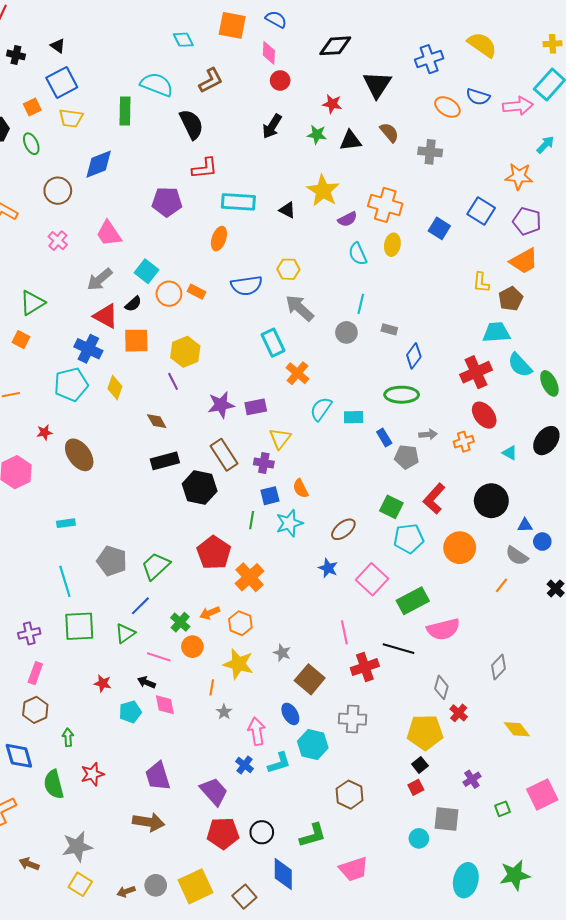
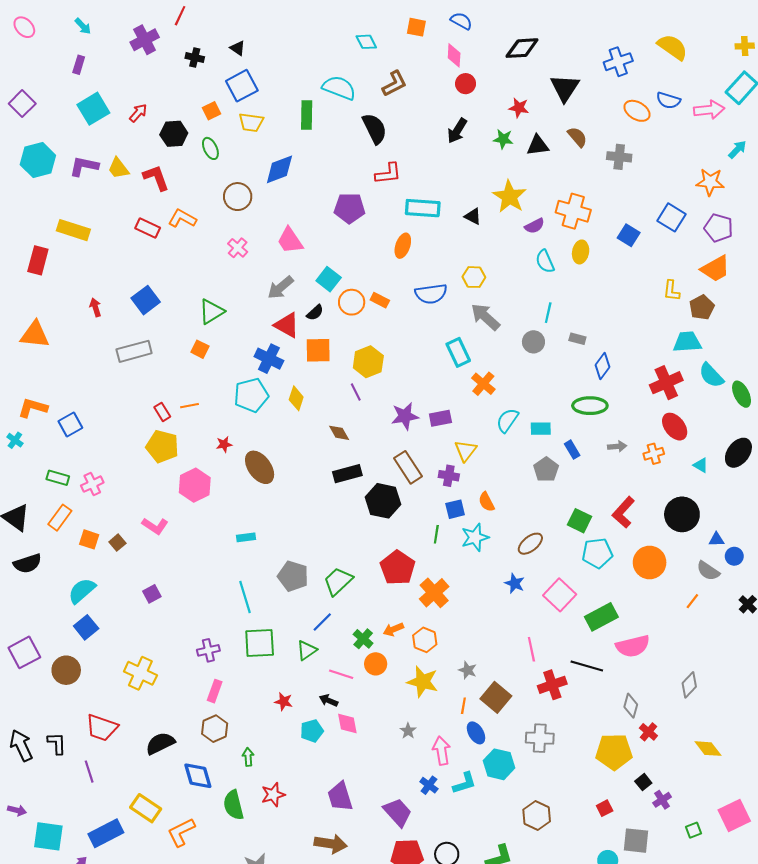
orange square: (232, 25) -> (416, 27), size x0.7
gray pentagon: (407, 457) -> (546, 469), moved, turned 30
orange line: (212, 687) -> (463, 706), moved
black square: (420, 765) -> (643, 782), moved

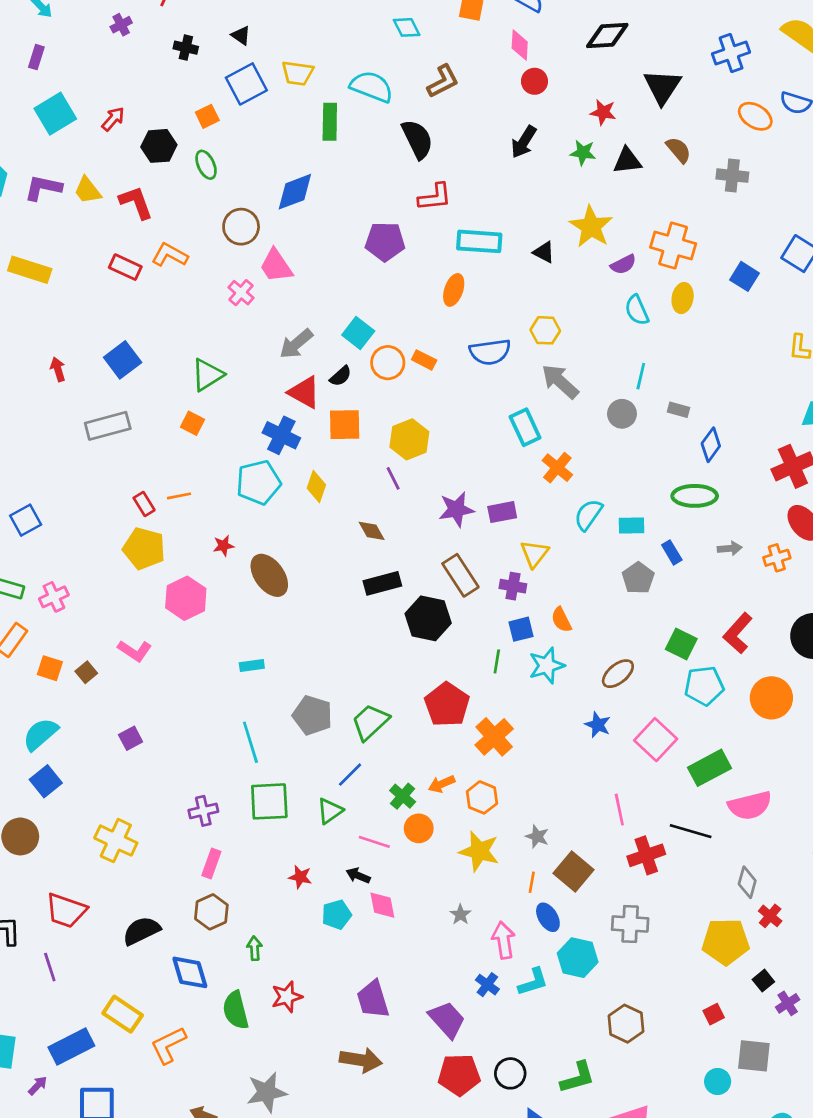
purple cross: (145, 40) -> (121, 25), size x0.6
yellow trapezoid: (251, 122) -> (298, 73), moved
pink trapezoid: (290, 240) -> (276, 266), moved

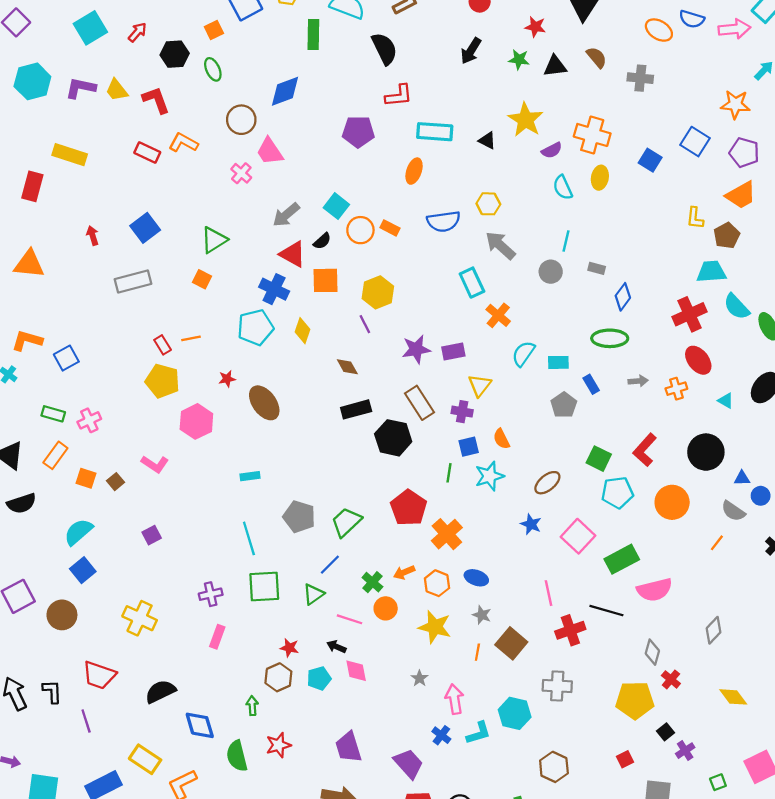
brown hexagon: (211, 912) -> (278, 677), moved
blue ellipse: (548, 917) -> (476, 578), moved, turned -40

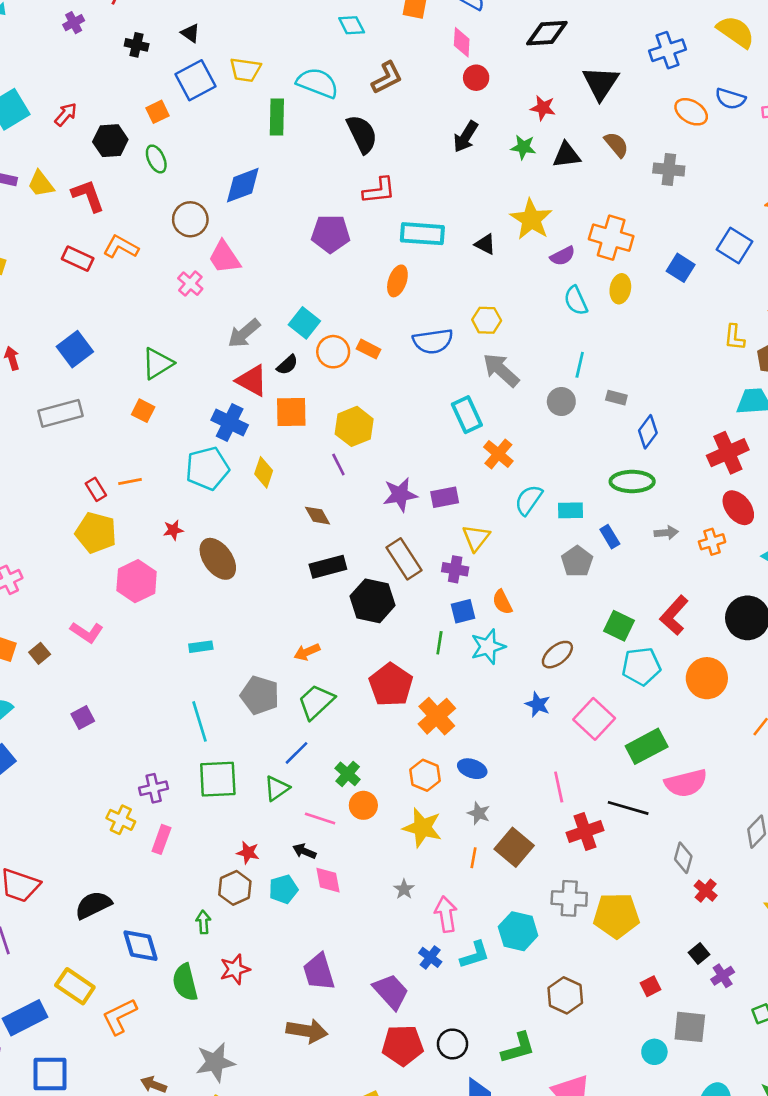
orange arrow: (404, 572) -> (307, 652), moved
yellow cross: (140, 618) -> (121, 820), moved, size x0.7
yellow pentagon: (635, 700) -> (616, 915), moved

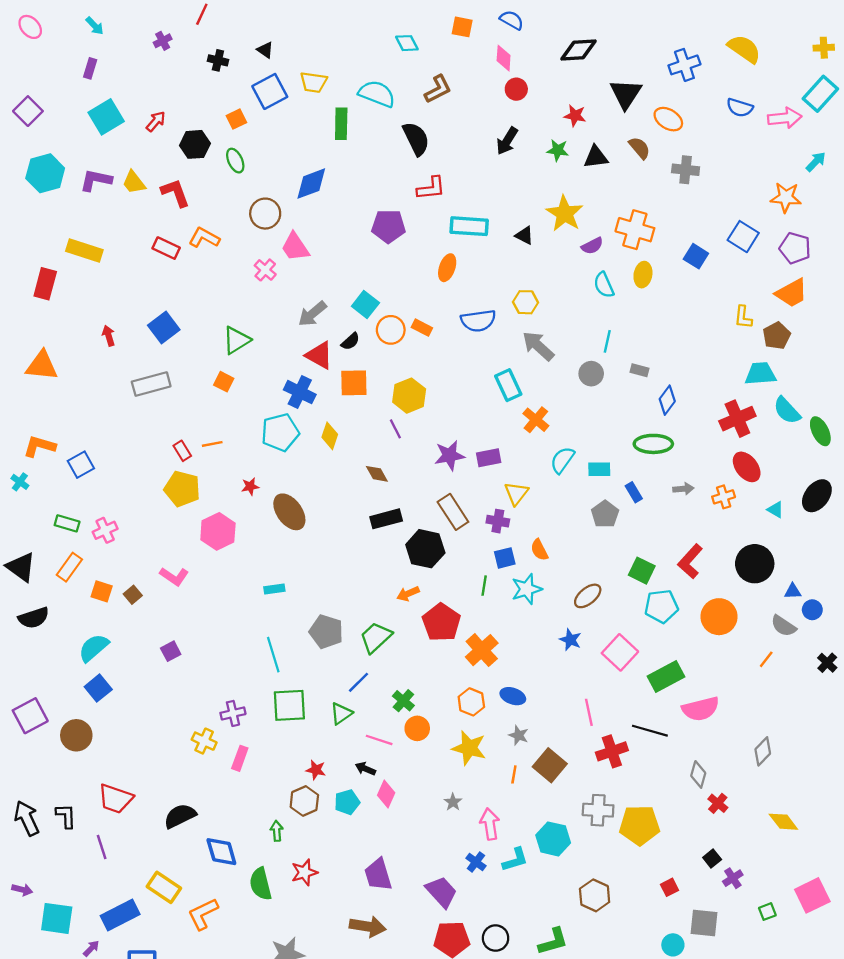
orange ellipse: (691, 112) -> (668, 119), moved
orange arrow: (307, 652) -> (408, 594), moved
pink diamond: (328, 880) -> (386, 794), turned 35

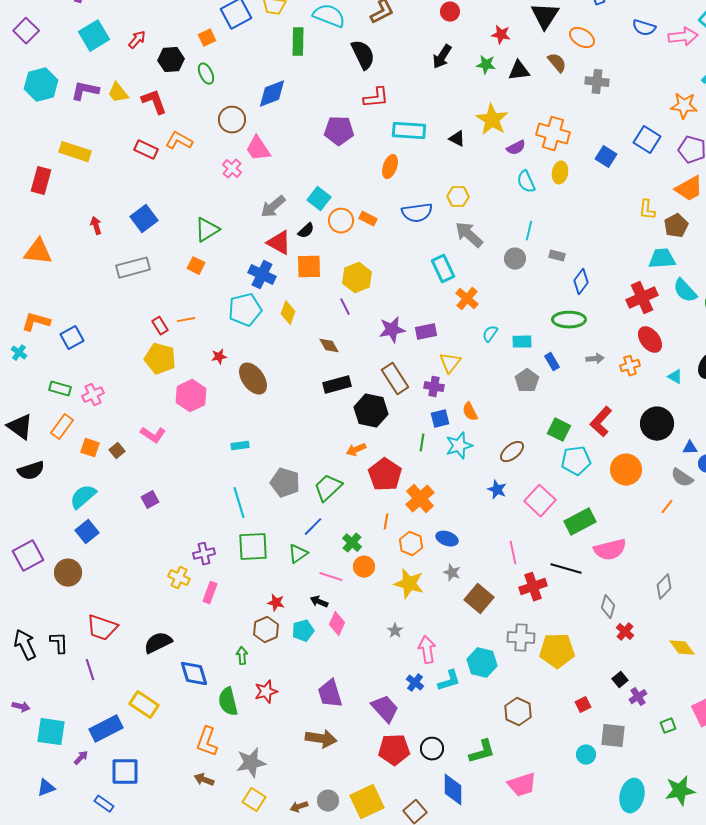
cyan semicircle: (562, 460) -> (490, 334), size x0.7
orange line: (514, 774) -> (386, 522), moved
orange L-shape: (203, 914) -> (207, 742), moved, turned -44

